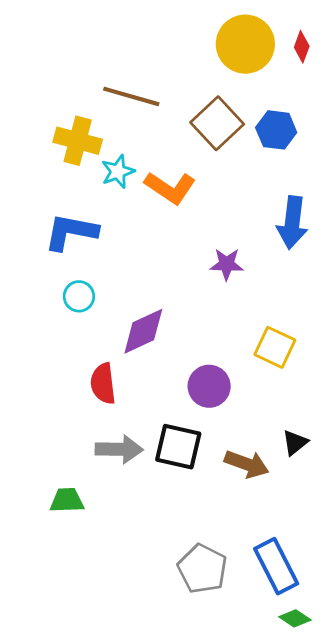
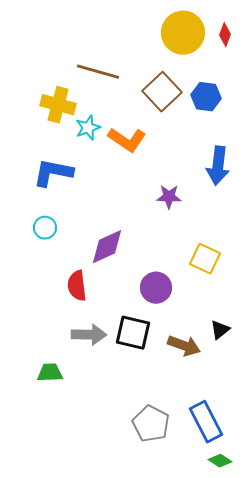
cyan circle: (79, 296) -> (45, 228), moved

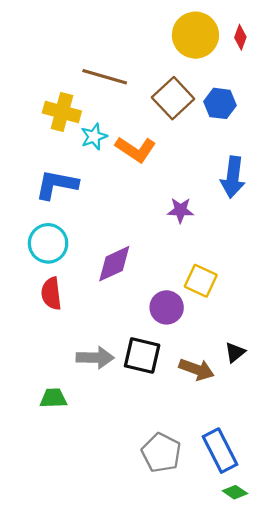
cyan circle: (45, 228) -> (48, 243), size x1.6
yellow square: (205, 259) -> (201, 281), moved
red semicircle: (77, 286) -> (51, 294), moved

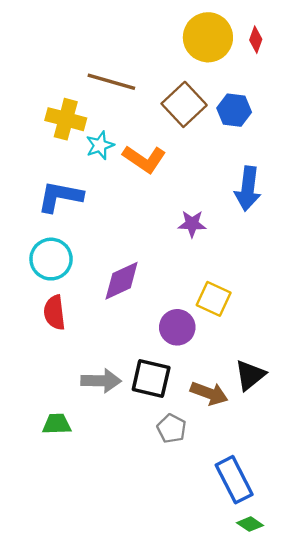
black triangle: (235, 352) -> (250, 375), size x1.4
gray pentagon: (161, 453) -> (172, 429), moved, size x0.7

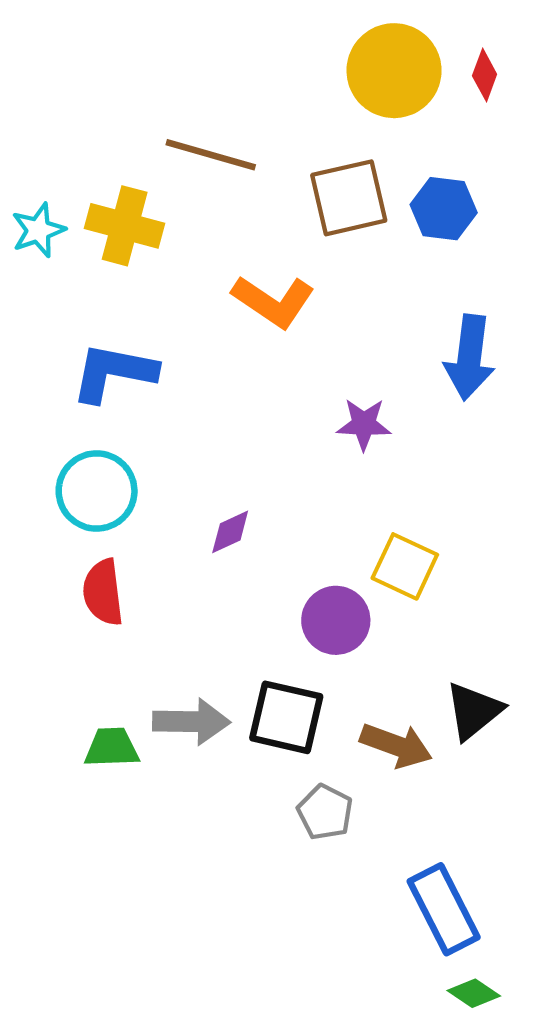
brown square: (184, 104) -> (349, 198), turned 30
cyan star: (100, 145) -> (38, 230), moved
purple diamond: (122, 281) -> (230, 532), size x0.6
green trapezoid: (57, 424) -> (112, 748), moved

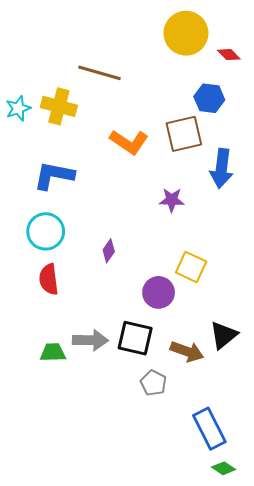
red diamond: (485, 75) -> (229, 55), moved, turned -65
brown square: (349, 198) -> (184, 134), moved
purple diamond: (230, 532) -> (109, 251), turned -30

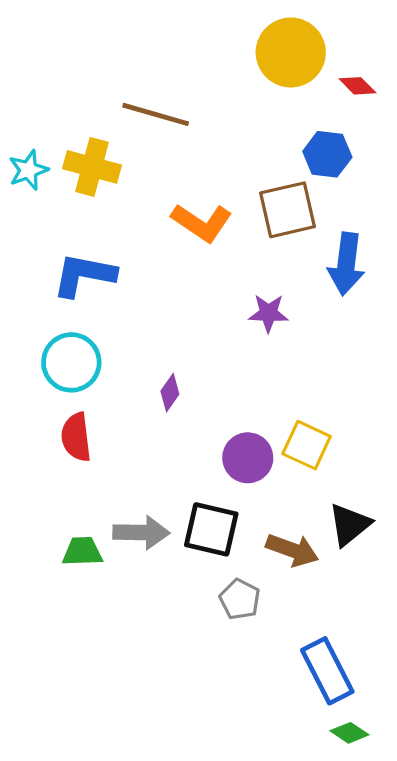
yellow square: (191, 267) -> (307, 445), moved

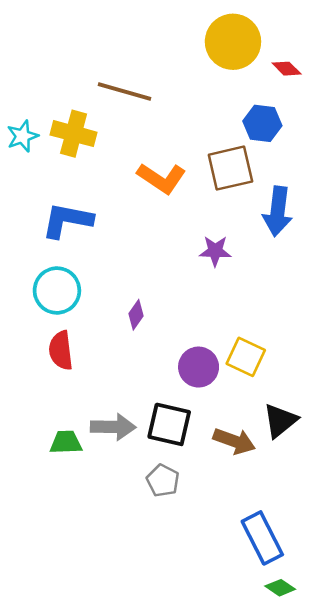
gray pentagon: (240, 599) -> (163, 481), moved

